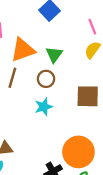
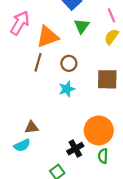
green triangle: (54, 55) -> (82, 26), moved

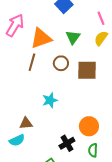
green triangle: (82, 26) -> (73, 37), moved
brown square: (107, 79) -> (87, 70), moved
cyan star: (67, 89) -> (50, 100), moved
orange circle: (99, 130) -> (89, 126), size x0.7

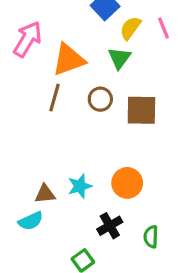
yellow semicircle: (101, 38) -> (130, 28), moved
cyan star: (50, 100) -> (80, 186), moved
orange circle: (89, 126) -> (127, 183), moved

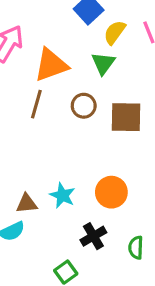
cyan star: (80, 186) -> (62, 195), turned -30

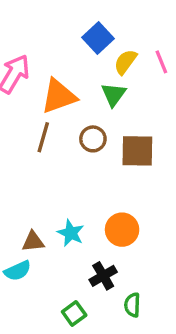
green semicircle: (136, 248) -> (132, 305), moved

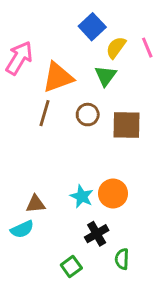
cyan star: (71, 233) -> (82, 196), moved

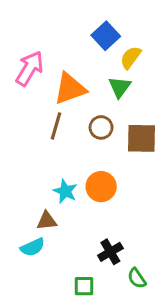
orange circle: (113, 193) -> (101, 187), moved
cyan star: (82, 196) -> (65, 191), moved
green semicircle: (122, 259) -> (137, 278), turned -36
green square: (71, 266) -> (84, 286), turned 36

